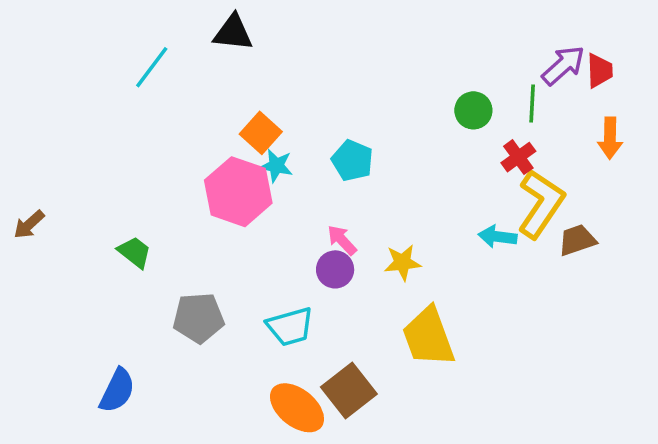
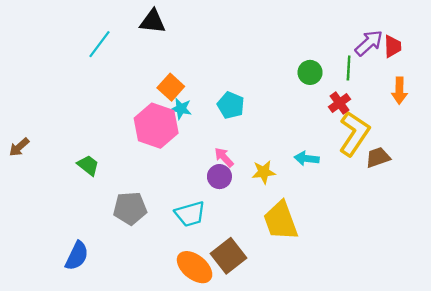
cyan arrow: (498, 237) -> (307, 158), moved

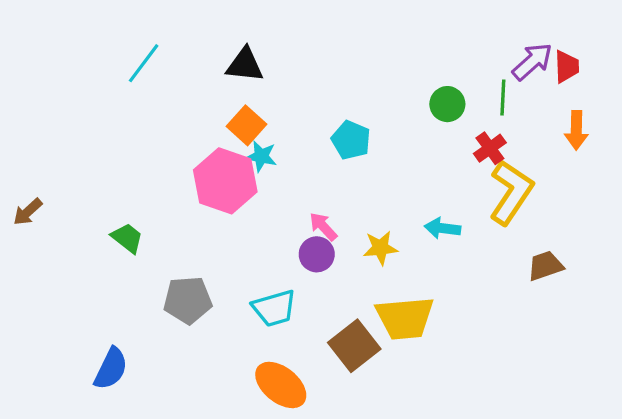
black triangle: (153, 21) -> (245, 65), moved
cyan pentagon: (231, 105) -> (351, 140), moved
brown trapezoid: (378, 157) -> (545, 266), moved
yellow trapezoid: (281, 221) -> (405, 318), turned -75
brown square: (229, 256) -> (354, 346), moved

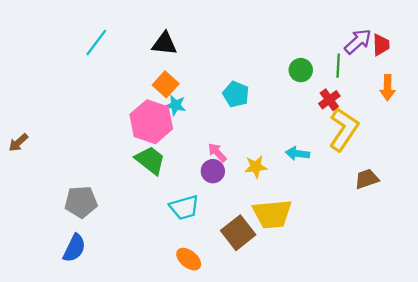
green trapezoid: (127, 238) -> (150, 160), moved, size x1.4
gray pentagon: (188, 300) -> (81, 202), moved
orange ellipse: (281, 385) -> (189, 259), size x0.7

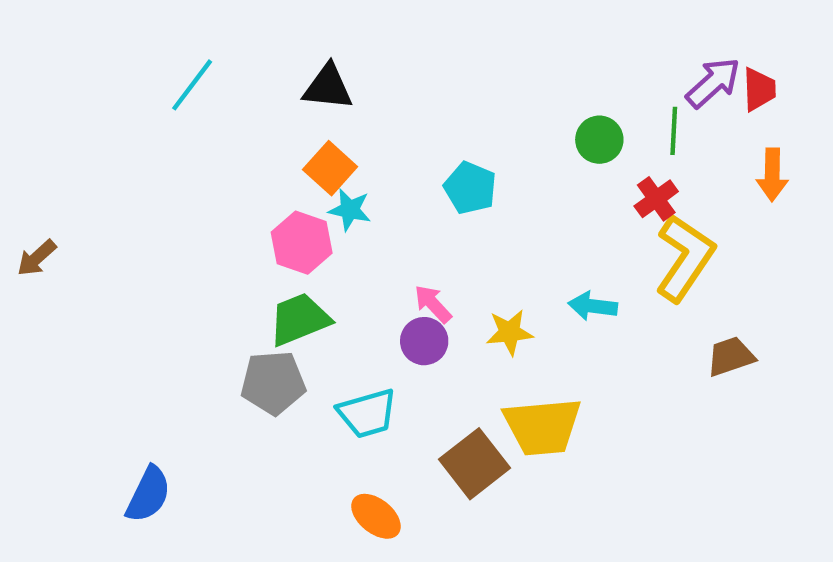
pink hexagon: (151, 122) -> (302, 243), size x0.7
brown arrow: (18, 143) -> (37, 258), moved
green trapezoid: (150, 160) -> (299, 319), turned -60
gray pentagon: (81, 202) -> (273, 383), moved

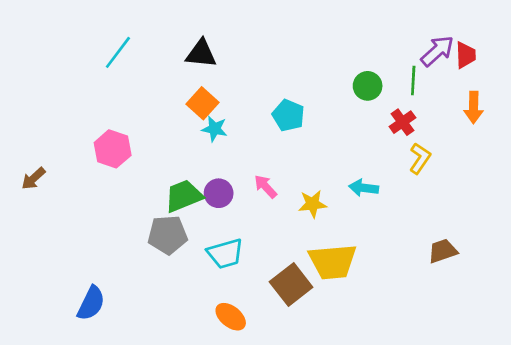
pink hexagon: (302, 243) -> (113, 149), moved
brown arrow: (37, 258) -> (33, 178), moved
yellow L-shape: (685, 258) -> (420, 158), size x0.6
purple circle: (424, 341) -> (219, 193), moved
brown trapezoid: (731, 356) -> (443, 251), moved

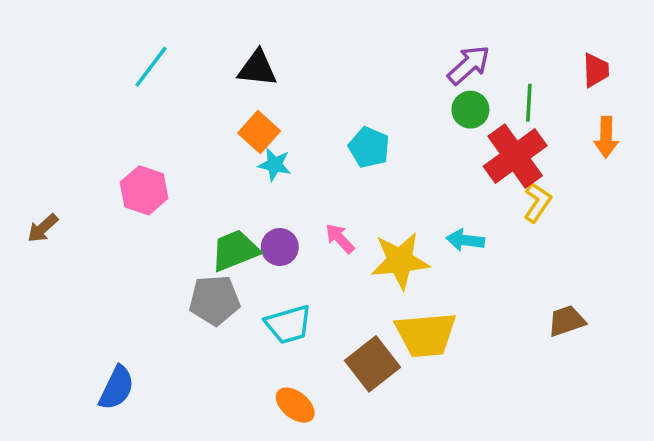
purple arrow: (437, 51) -> (469, 65), moved
red cross: (402, 122) -> (515, 156), size x1.8
yellow star: (313, 204) -> (400, 261), size x1.6

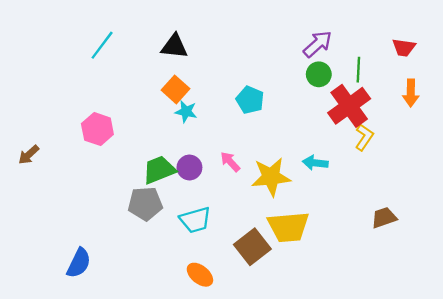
red trapezoid: (596, 70) -> (404, 48), turned 100

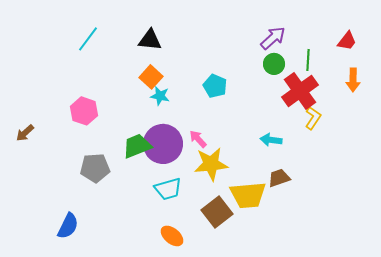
red trapezoid: (404, 48) -> (347, 41), turned -60
purple circle: (189, 167) -> (163, 144), size x1.8
yellow star: (271, 177) -> (211, 164), moved
gray pentagon: (145, 204) -> (95, 168), moved
brown trapezoid: (384, 218) -> (279, 178), moved

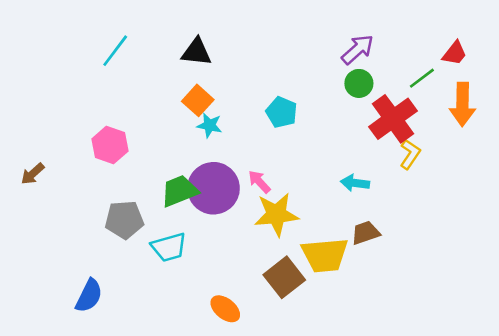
green line: (308, 60) -> (422, 78), moved, turned 50
orange arrow: (353, 80) -> (462, 104), size x1.4
cyan trapezoid: (168, 189) -> (169, 247), moved

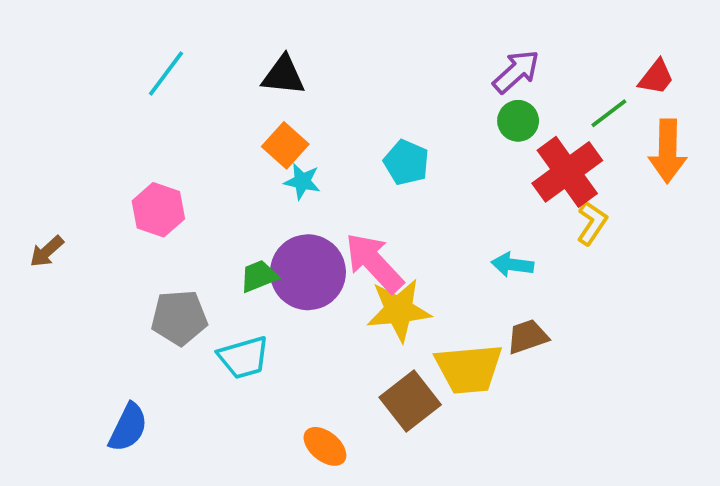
pink arrow: (259, 182) -> (374, 263), size x1.8
green trapezoid: (179, 191) -> (259, 276), size x0.7

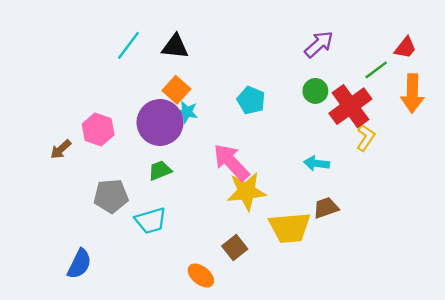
cyan line: (166, 73) -> (128, 45), moved
green circle: (518, 121) -> (315, 91), moved
brown arrow: (47, 251) -> (61, 149), moved
purple circle: (308, 272) -> (160, 122), moved
brown square: (410, 401) -> (235, 247), moved, size x0.7

